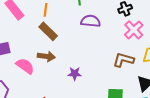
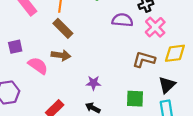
purple semicircle: (91, 21) -> (122, 20), moved
purple star: (75, 74) -> (93, 83), moved

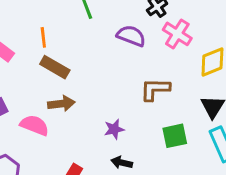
purple semicircle: (122, 20) -> (131, 36), turned 30
brown L-shape: (144, 59) -> (155, 89), moved

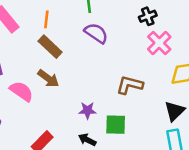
purple semicircle: (131, 36) -> (96, 33), moved
brown arrow: (61, 104) -> (48, 78), turned 30
green square: (175, 136) -> (116, 125), moved

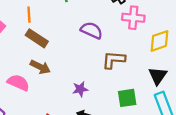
purple semicircle: (96, 33) -> (92, 30), moved
pink cross: (159, 43) -> (133, 18), turned -30
green square: (116, 125) -> (127, 98), moved

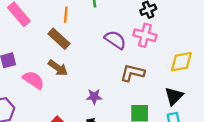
orange line: (29, 15) -> (66, 15), moved
pink cross: (133, 18) -> (145, 35), moved

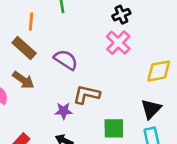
pink cross: (145, 35) -> (118, 43), turned 30
purple semicircle: (115, 40) -> (66, 60), moved
brown L-shape: (132, 73) -> (87, 94), moved

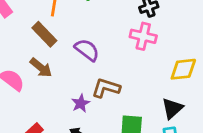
pink cross: (118, 43) -> (143, 36), turned -35
purple star: (64, 111) -> (81, 103), turned -30

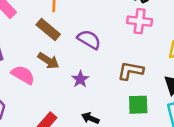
brown L-shape: (106, 88) -> (130, 71), moved
purple star: (81, 103) -> (80, 79), moved

